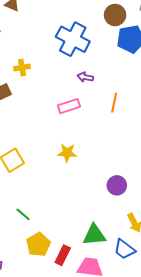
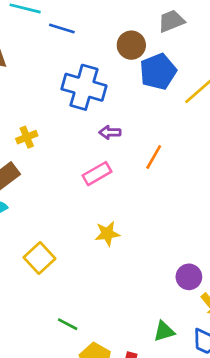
orange line: (114, 103) -> (154, 157), turned 30
purple circle: (117, 185) -> (189, 277), moved
green triangle: (94, 235) -> (164, 331), size x0.7

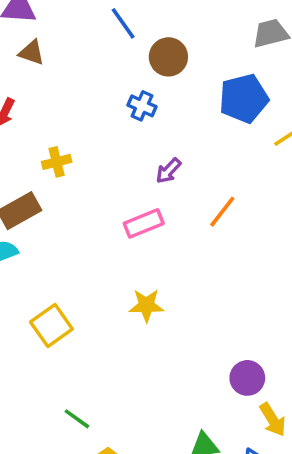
blue line: (62, 29) -> (123, 23), turned 30
brown circle: (131, 45) -> (168, 57), moved
blue cross: (84, 87) -> (142, 106), size x0.5
purple arrow: (110, 132) -> (168, 171), turned -54

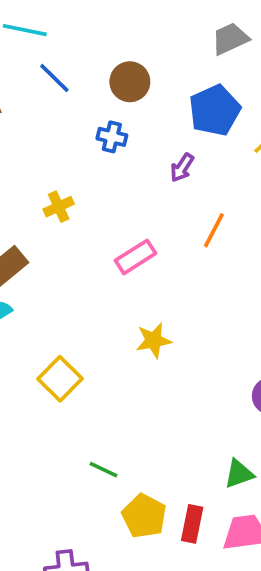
blue line: (123, 23) -> (54, 78), moved
yellow cross: (57, 162) -> (59, 207), moved
purple arrow: (168, 171) -> (182, 168), moved

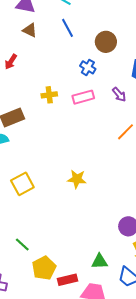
purple arrow: (182, 168) -> (119, 94), turned -91
pink rectangle: (135, 257) -> (83, 97), moved
green line: (104, 470) -> (22, 245), moved
red rectangle: (192, 524) -> (67, 280), turned 48

